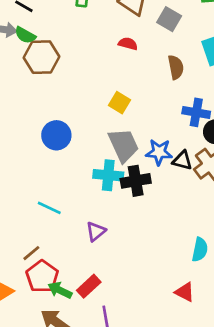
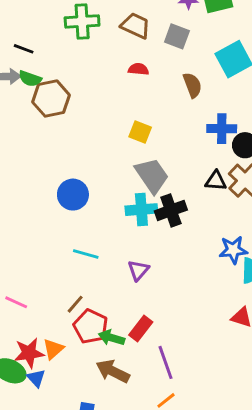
blue circle: (56, 135) -> (73, 195), moved
blue star: (159, 152) -> (233, 250), moved

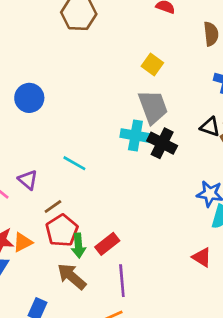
blue circle: (73, 195) -> (29, 98), moved
black cross: (171, 210) -> (162, 143), turned 32
purple triangle: (138, 270) -> (28, 180), moved, turned -45
green arrow: (112, 338) -> (78, 246), turned -125

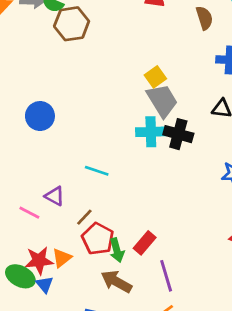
yellow square: (152, 64) -> (155, 77), moved, turned 30

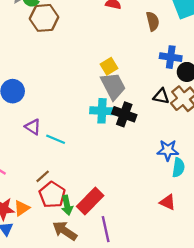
purple triangle: (55, 196) -> (33, 127), moved
red rectangle: (145, 243) -> (90, 201), size x1.4

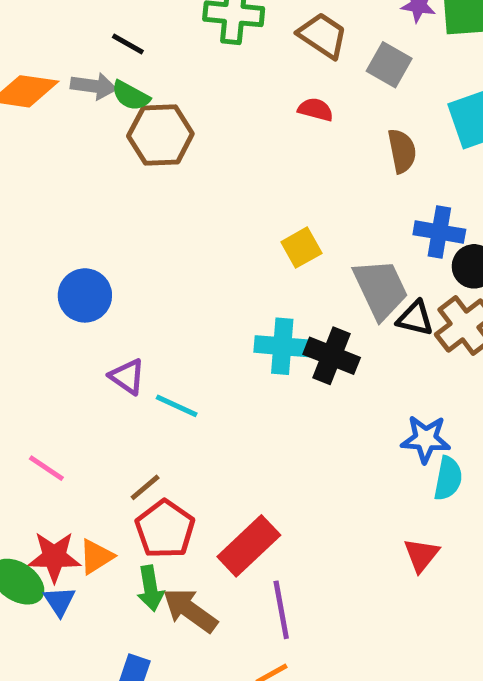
gray trapezoid: (113, 86) -> (381, 289), moved
red triangle: (168, 202) -> (421, 555), turned 42
green arrow: (67, 205) -> (150, 588), moved

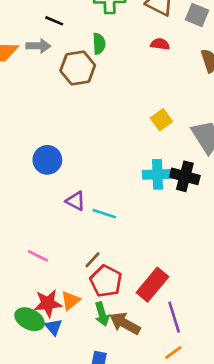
green semicircle: (131, 96) -> (99, 44), moved, turned -115

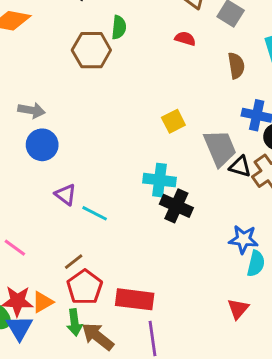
gray arrow: (38, 46) -> (31, 110), moved
black cross: (185, 176) -> (176, 206), moved
red rectangle: (152, 285) -> (135, 299), turned 48
blue triangle: (54, 327) -> (19, 328), size x1.4

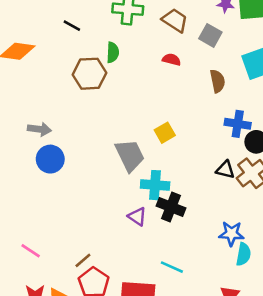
gray trapezoid: (220, 148) -> (130, 155), moved
purple triangle: (66, 195) -> (137, 217), moved
cyan line: (95, 213) -> (172, 267), moved

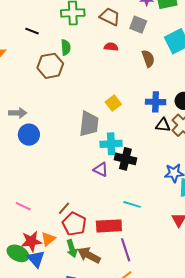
blue cross: (238, 124) -> (156, 102), moved
gray trapezoid: (130, 155) -> (89, 124), turned 40

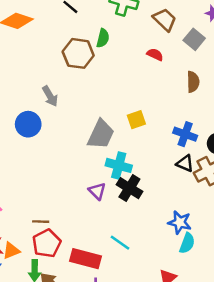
gray arrow: (18, 113) -> (50, 96), moved, turned 42
brown line: (64, 208) -> (41, 222), turned 32

